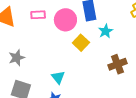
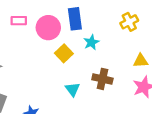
brown cross: (117, 64) -> (102, 79), turned 30
cyan triangle: (58, 77) -> (73, 89), moved

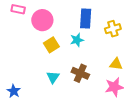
blue rectangle: (75, 19) -> (86, 19), moved

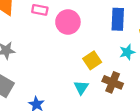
cyan star: (77, 40) -> (127, 52), moved
yellow square: (51, 45) -> (92, 60), moved

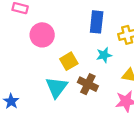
pink circle: (68, 22) -> (42, 35), moved
cyan triangle: (81, 87) -> (56, 87), size x1.5

